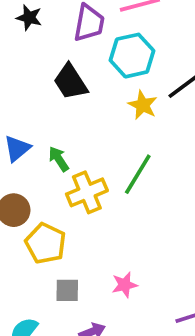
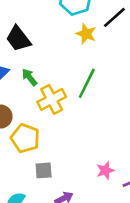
black trapezoid: (70, 82) -> (18, 39), moved
pink star: (125, 285) -> (105, 170), moved

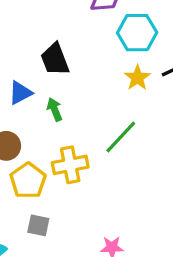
yellow cross: (52, 99) -> (70, 165), moved

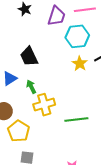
green line: (121, 137) -> (76, 119), moved, turned 45
yellow cross: (70, 165) -> (44, 105), moved

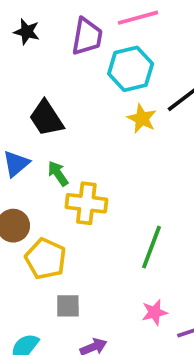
yellow cross: (44, 105) -> (86, 203), turned 30
green line: (76, 119) -> (152, 247), moved, turned -55

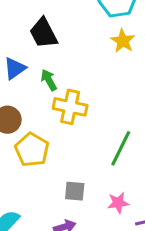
gray square: (68, 306) -> (75, 191), moved

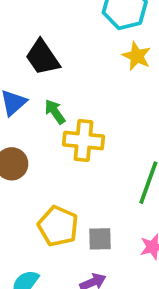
yellow pentagon: (32, 150) -> (58, 226), moved

